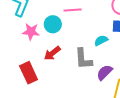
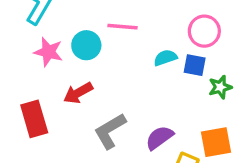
cyan semicircle: (101, 41) -> (165, 58), moved
gray L-shape: (83, 59) -> (110, 131), moved, turned 55

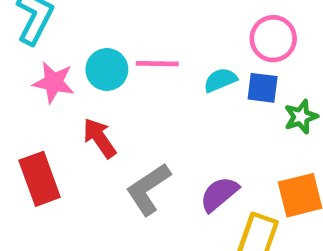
pink line: (123, 27) -> (157, 64), moved
red arrow: (78, 93) -> (100, 138), turned 88

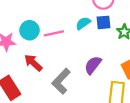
pink line: (157, 64) -> (54, 33), moved
purple semicircle: (219, 194) -> (93, 65), moved

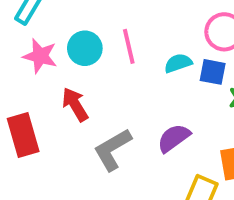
pink line: (54, 33) -> (129, 46), moved, turned 72

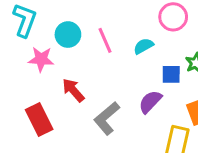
cyan circle: (85, 48) -> (68, 35), moved
blue square: (213, 72) -> (171, 74), moved

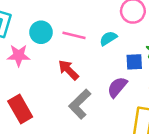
pink line: (105, 40) -> (74, 35), turned -50
red arrow: (73, 90) -> (68, 70), moved

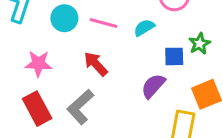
pink star: (19, 55) -> (38, 64), moved
gray L-shape: (80, 104) -> (80, 107), moved

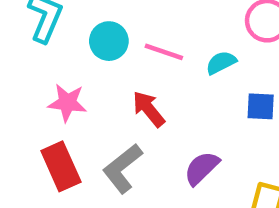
purple semicircle: (153, 86) -> (202, 168), moved

